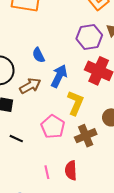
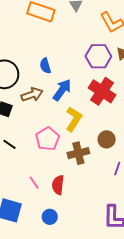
pink line: (47, 172) -> (34, 183), turned -32

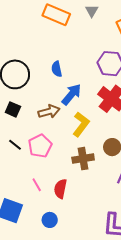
brown arrow: (32, 95) -> (49, 112), moved
pink pentagon: (48, 139) -> (40, 146), moved

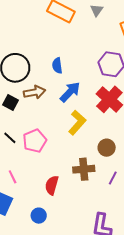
brown arrow: (49, 112) -> (35, 92), moved
brown cross: (83, 159) -> (84, 169), moved
pink line: (37, 185) -> (13, 177), moved

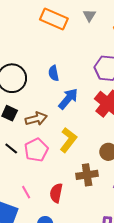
brown arrow: (35, 92) -> (36, 119), moved
yellow L-shape: (77, 123) -> (68, 140), moved
pink line: (13, 177) -> (26, 192), moved

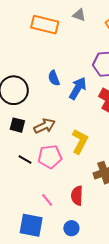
gray triangle: (89, 15) -> (79, 15), turned -32
blue arrow: (68, 99) -> (78, 88), moved
pink pentagon: (36, 150) -> (50, 157), turned 30

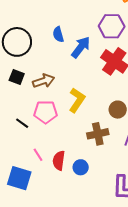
black line: (25, 160) -> (22, 123), moved
red semicircle: (77, 196) -> (59, 160), moved
blue circle: (71, 228) -> (81, 167), moved

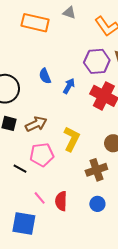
blue arrow: (81, 47) -> (69, 86), size x0.7
blue circle: (81, 167) -> (97, 204), moved

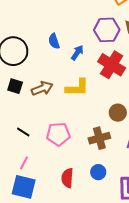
yellow L-shape: (72, 139) -> (77, 88), moved, turned 60
pink pentagon: (42, 155) -> (58, 134), moved
pink line: (40, 198) -> (24, 163), moved, turned 64
red semicircle: (61, 201) -> (67, 178), moved

